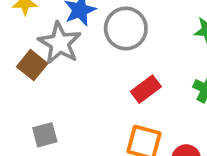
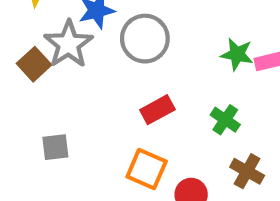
gray square: (45, 135) -> (55, 147), moved

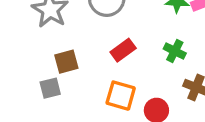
brown square: (34, 64) -> (66, 62), moved, turned 35

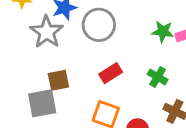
gray square: (50, 88) -> (42, 103), size x1.5

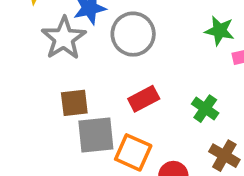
green star: (163, 32) -> (220, 31), moved
gray square: (42, 103) -> (96, 135), moved

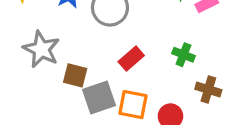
gray star: (64, 38) -> (41, 49), moved
brown square: (74, 103) -> (75, 75), turned 35

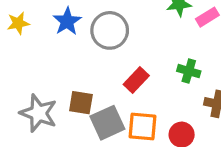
gray star: (41, 49) -> (38, 113), moved

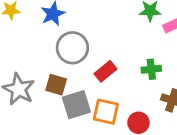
gray circle: (110, 30) -> (72, 48), moved
green cross: (189, 71) -> (151, 69), turned -30

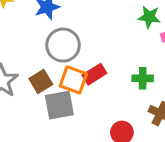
brown square: (56, 85) -> (41, 81), turned 35
orange square: (106, 112) -> (73, 80), moved

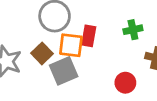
red rectangle: (94, 74) -> (89, 36), turned -35

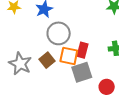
gray square: (64, 71) -> (82, 72), moved

